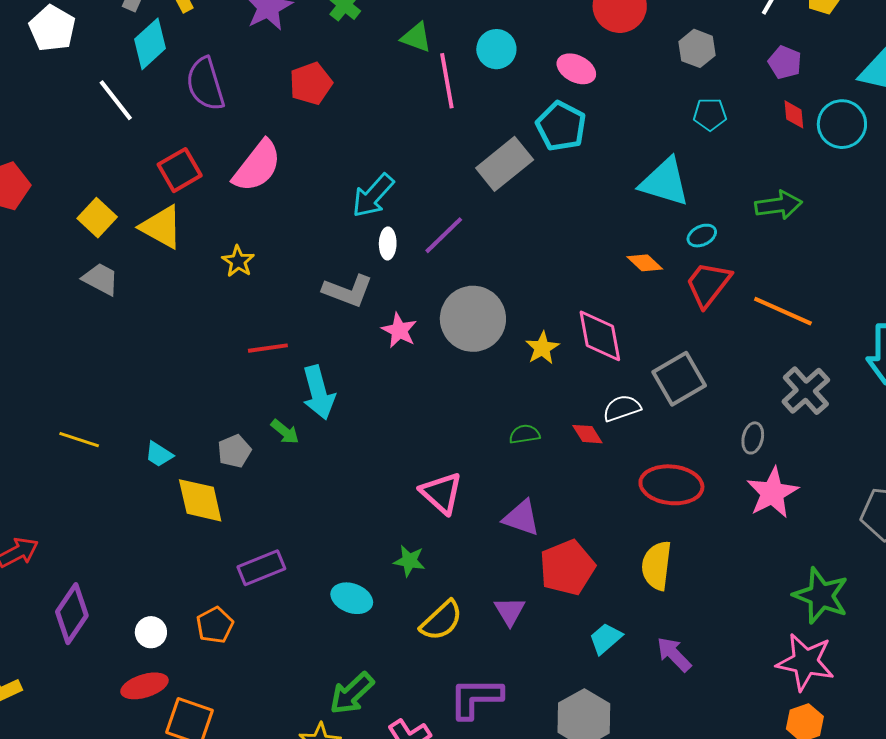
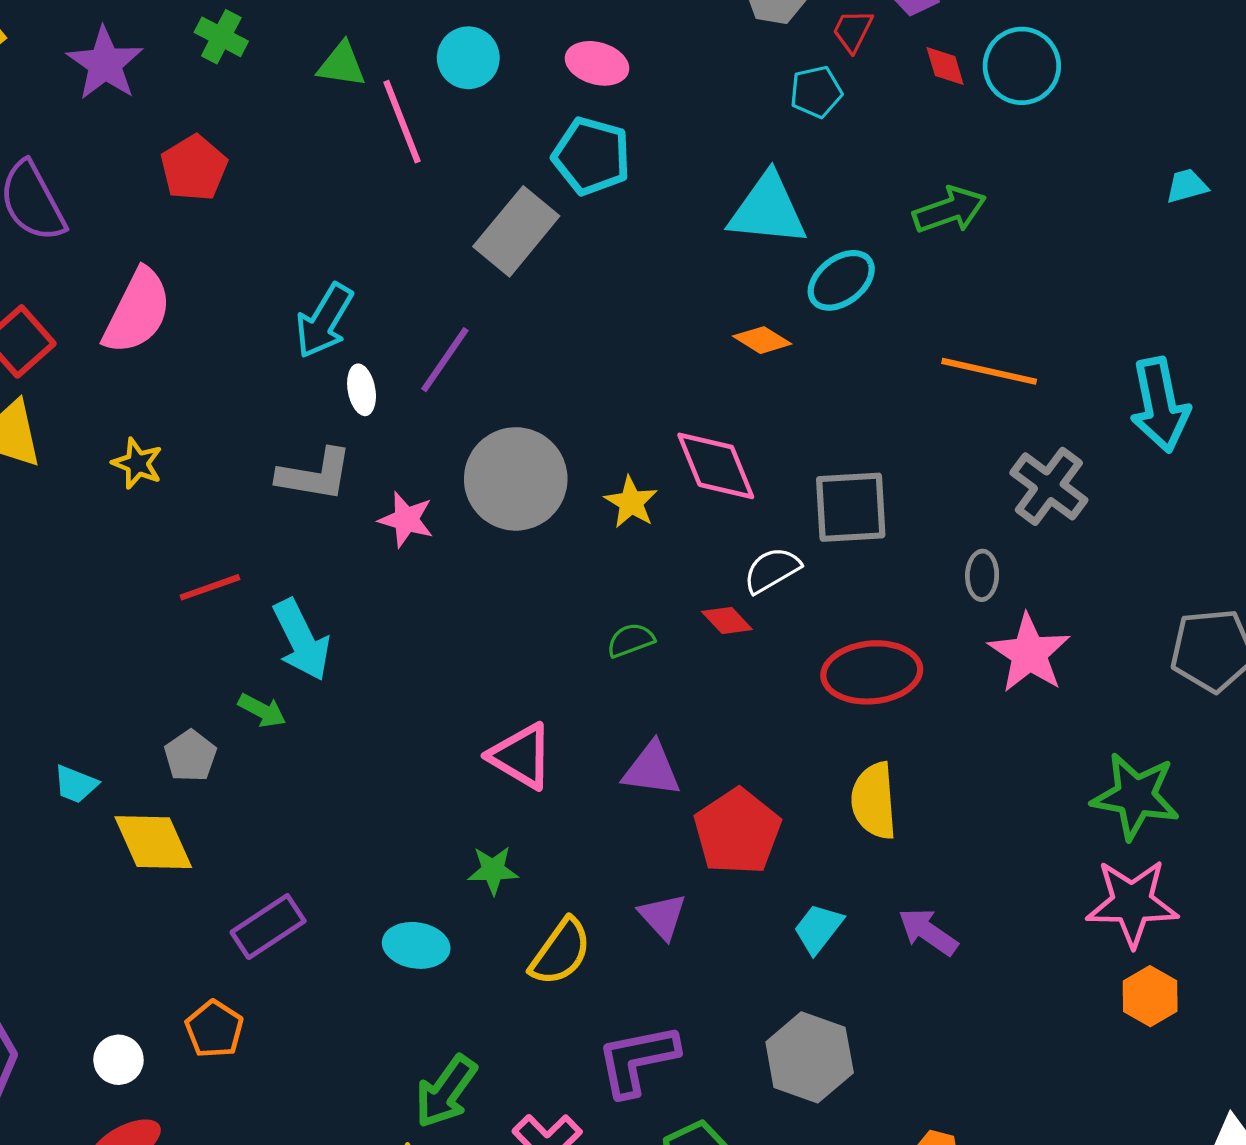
cyan ellipse: (702, 236) -> (841, 280), size x1.5
red trapezoid: (708, 284) -> (853, 31), moved, size x0.6
gray square: (679, 379) -> (851, 507), turned 38

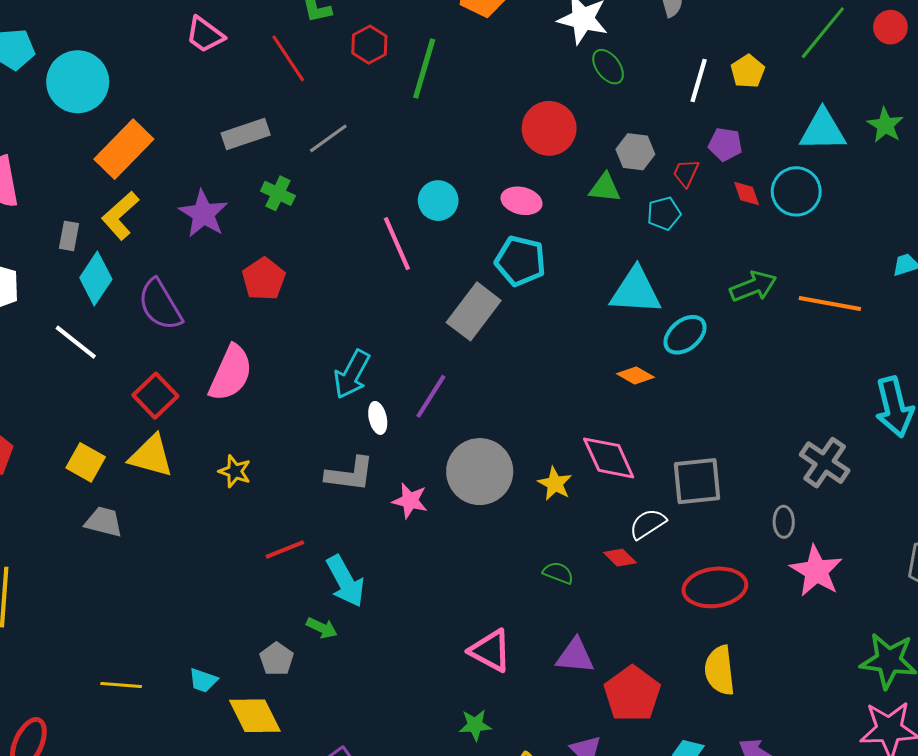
green triangle: (342, 65) -> (605, 188), moved
orange line: (989, 371) -> (830, 304), moved
green semicircle: (631, 640) -> (558, 573), turned 44

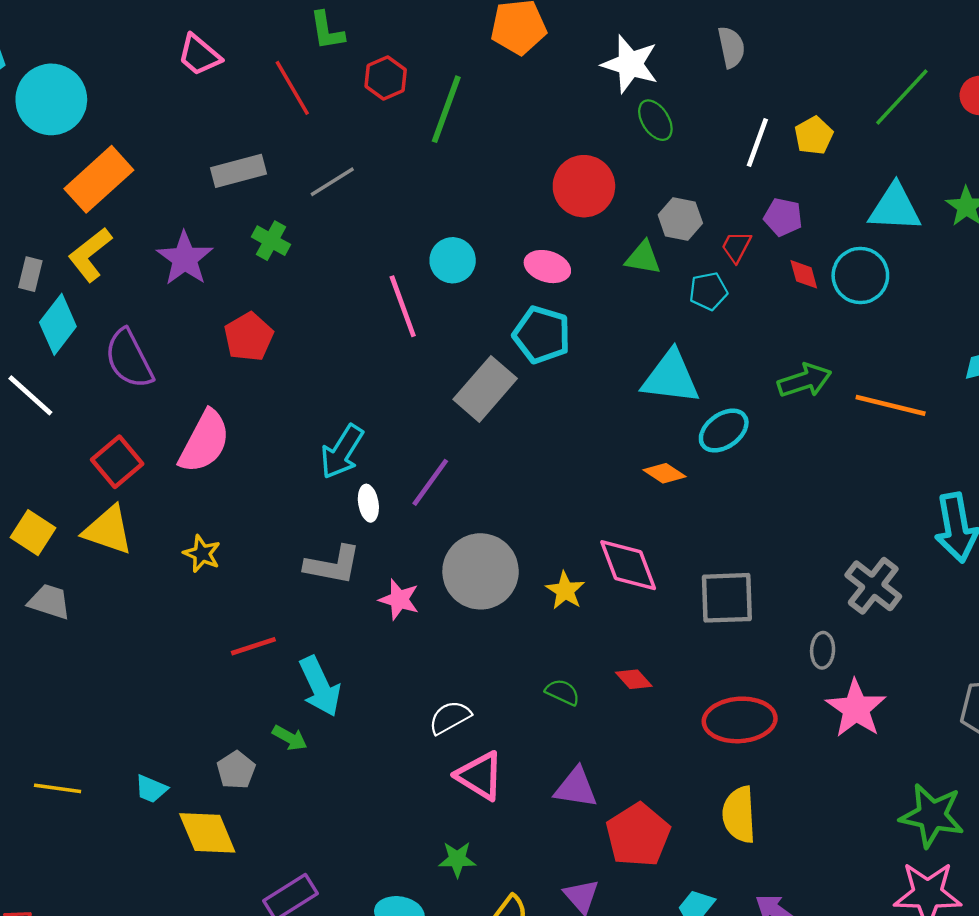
white semicircle: (648, 524) -> (450, 717), moved

